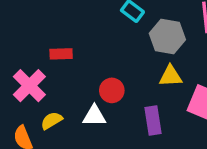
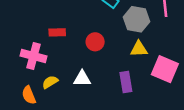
pink cross: (29, 86) -> (34, 56), turned -30
red circle: (112, 90) -> (95, 42), moved

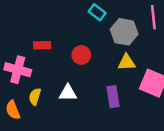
yellow semicircle: (50, 82) -> (35, 97), turned -42

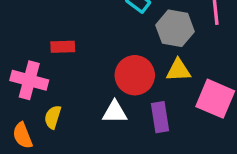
red circle: (81, 55) -> (135, 75), moved, size x1.5
white triangle: (68, 93) -> (115, 112), moved

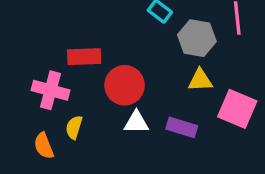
red rectangle: (63, 47) -> (84, 57), size x1.4
red circle: (135, 75) -> (125, 85), moved
purple rectangle: (160, 117) -> (182, 127), turned -64

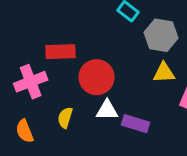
pink cross: (50, 90) -> (31, 82), turned -36
yellow semicircle: (74, 127) -> (65, 118), moved
purple rectangle: (182, 127) -> (135, 124), moved

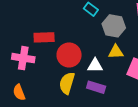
pink cross: (31, 82) -> (23, 58), turned 30
white triangle: (107, 110) -> (95, 65), moved
yellow semicircle: (65, 118) -> (67, 83), moved, size x1.5

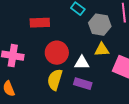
red rectangle: (44, 37) -> (40, 23), moved

